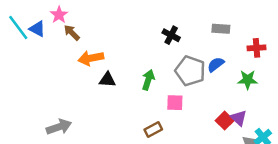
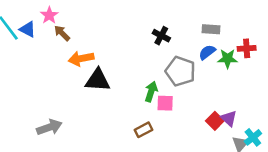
blue semicircle: (216, 64) -> (207, 52), moved
black triangle: (107, 80) -> (98, 80), size x1.5
green arrow: (148, 80) -> (151, 92), moved
green star: (248, 80) -> (228, 59), moved

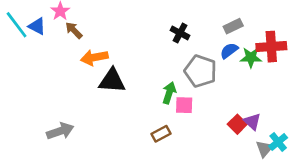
gray rectangle: (211, 29) -> (233, 26), turned -30
red cross: (247, 48) -> (271, 47), size x1.5

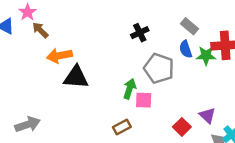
gray rectangle: (233, 26) -> (189, 26), turned 66
black cross: (180, 33) -> (140, 33), turned 36
blue semicircle: (229, 51) -> (186, 49), turned -72
red square: (237, 124) -> (182, 127), moved

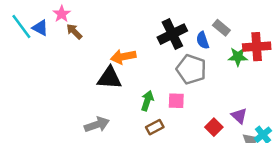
black cross: (140, 33) -> (172, 34), size x1.6
blue semicircle: (186, 49) -> (203, 40), moved
orange arrow: (59, 56) -> (123, 57), moved
green arrow: (130, 89) -> (147, 101), moved
gray arrow: (28, 124) -> (97, 125), moved

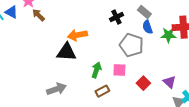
gray rectangle: (221, 28) -> (144, 12), moved
black cross: (172, 34) -> (116, 17), size x0.6
blue semicircle: (203, 40) -> (147, 27), moved
red square: (214, 127) -> (143, 83), moved

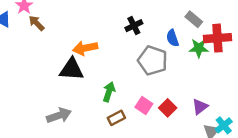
gray rectangle: (144, 12) -> (194, 19), moved
pink square: (119, 70) -> (144, 105), moved, turned 32
purple triangle: (169, 82) -> (200, 107), turned 40

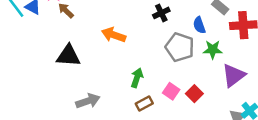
orange arrow: (85, 48) -> (114, 35), turned 30
green star: (199, 48) -> (213, 50), moved
black triangle: (71, 69) -> (68, 56), moved
purple triangle: (200, 107) -> (234, 75), moved, size x1.5

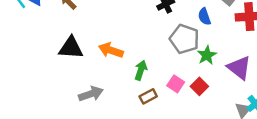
orange arrow: (114, 35) -> (111, 50), moved
green star: (213, 50) -> (207, 55), moved, turned -30
purple triangle: (234, 75) -> (239, 68), turned -45

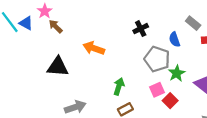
orange arrow: (111, 50) -> (94, 48), moved
pink square: (176, 84) -> (157, 90), moved, turned 32

